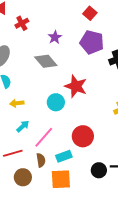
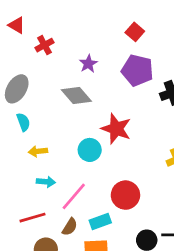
cyan arrow: (23, 126) -> (46, 182), turned 48
brown semicircle: (41, 160) -> (70, 227), turned 40

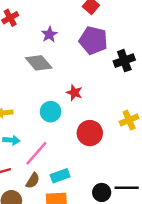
red star: (116, 129) -> (74, 93), size x0.6
red circle: (125, 195) -> (90, 133), moved

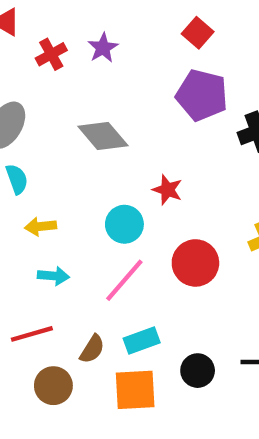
purple star: (49, 34) -> (103, 48), moved
pink line: (36, 153) -> (124, 280), moved
black circle: (102, 192) -> (198, 371), moved

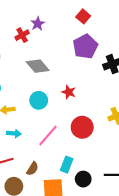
red cross: (51, 54) -> (22, 35), moved
purple pentagon: (202, 95) -> (85, 46), turned 30
cyan circle: (124, 224) -> (39, 100), moved
cyan rectangle: (142, 340) -> (67, 165), moved, turned -49

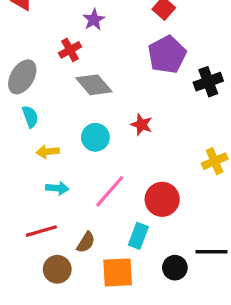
red cross: (22, 35) -> (70, 50), moved
red circle: (82, 127) -> (162, 199), moved
black circle: (83, 179) -> (175, 268), moved

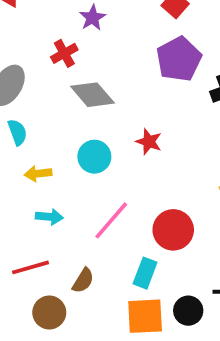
orange square: (118, 272) -> (145, 316), moved

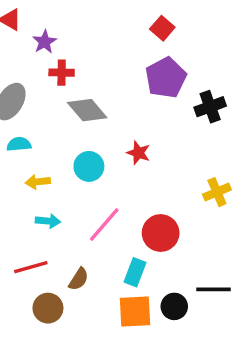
purple star: (92, 18) -> (45, 42), moved
red cross: (64, 53) -> (62, 73), turned 30
cyan semicircle: (17, 132) -> (19, 144), turned -75

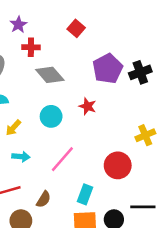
red square: (162, 28) -> (76, 28), moved
purple pentagon: (166, 78) -> (108, 69), moved
yellow arrow: (38, 182) -> (13, 128), turned -42
red circle: (161, 233) -> (118, 165), moved

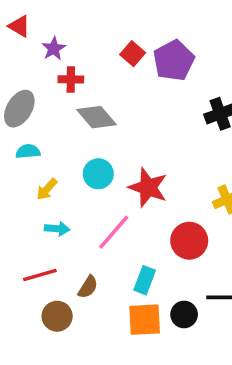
purple pentagon: (108, 69) -> (174, 61), moved
red star: (88, 106) -> (148, 188), moved, size x1.6

